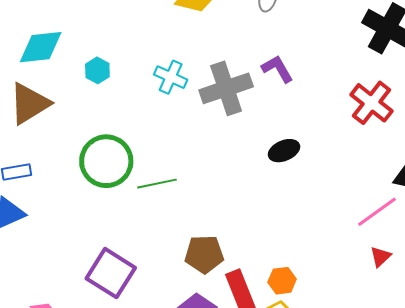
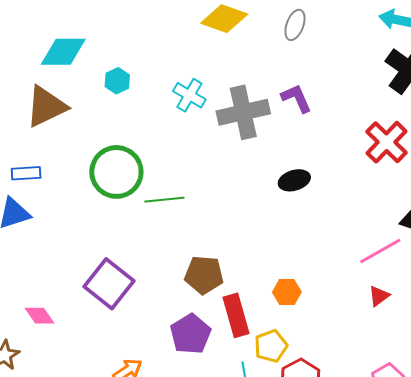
orange hexagon: (282, 281) -> (287, 292), moved

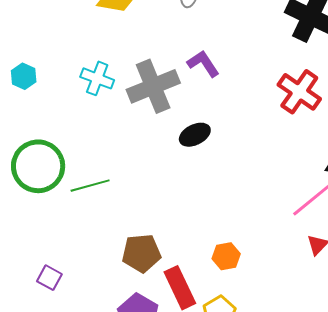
black ellipse: (294, 180) -> (195, 135), moved
purple square: (109, 284) -> (49, 278), size x0.5

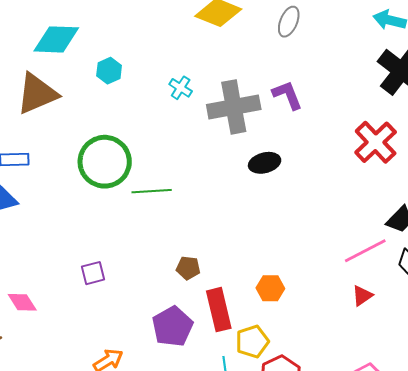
cyan cross: (97, 78) -> (181, 88), size x0.7
brown pentagon: (142, 253) -> (188, 268), size x0.6
purple square: (49, 278) -> (93, 273), turned 35

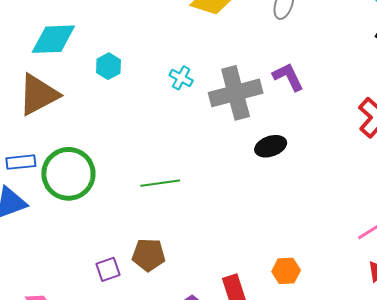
green circle: (105, 162) -> (68, 174), moved
brown pentagon: (188, 268) -> (149, 255), moved, size x1.4

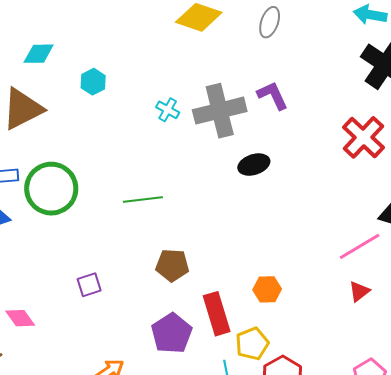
cyan diamond: (53, 39) -> (39, 54), size x0.7
cyan cross: (181, 78) -> (168, 110), moved
brown pentagon: (149, 255) -> (172, 265), moved

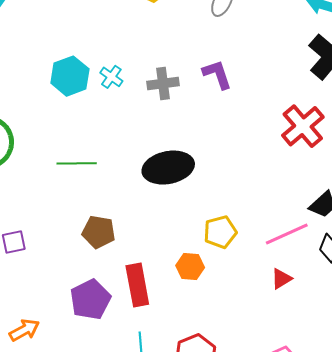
cyan hexagon: (93, 82) -> (70, 76), moved, size x1.5
gray cross: (220, 111) -> (163, 84), size x0.6
black ellipse: (254, 165) -> (168, 168), moved, size x1.6
yellow pentagon: (252, 344) -> (220, 232), moved

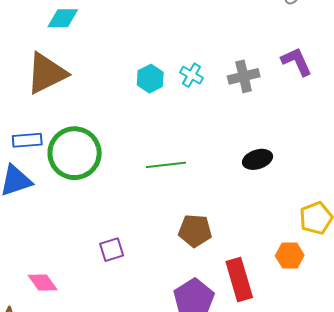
cyan hexagon: (70, 76) -> (150, 79), size x0.7
black ellipse: (168, 168) -> (257, 159), size x0.6

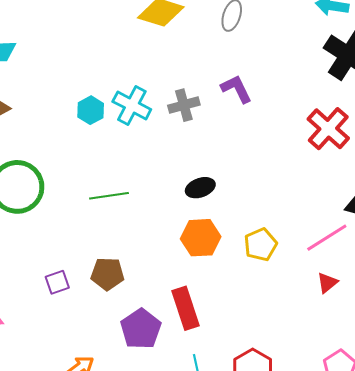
cyan cross: (192, 75) -> (132, 105), size x1.6
brown pentagon: (195, 231) -> (108, 274), moved
orange hexagon: (290, 255) -> (201, 238), moved, size x1.4

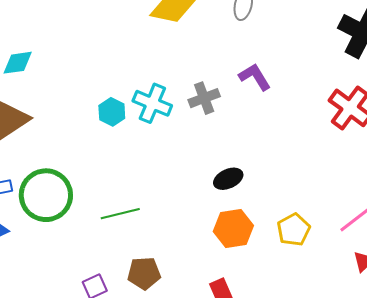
green line: (109, 196) -> (120, 214), moved

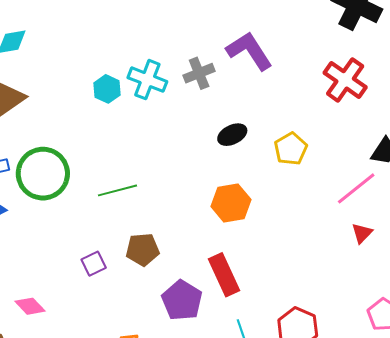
purple L-shape: (255, 77) -> (249, 51), size x1.4
black ellipse: (228, 179) -> (232, 135), moved
yellow pentagon: (294, 230) -> (291, 149), moved

